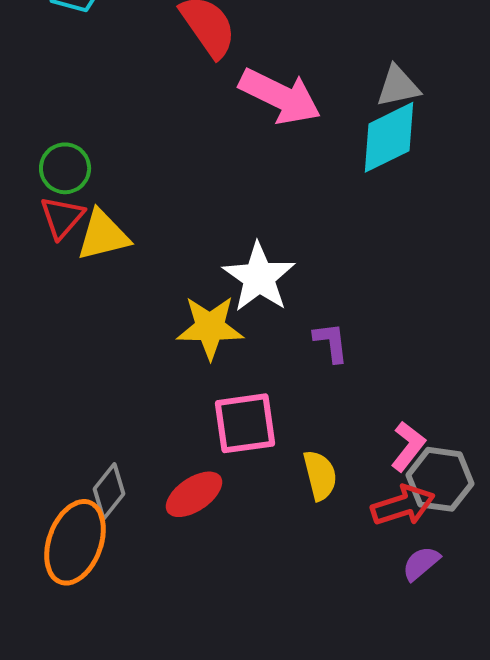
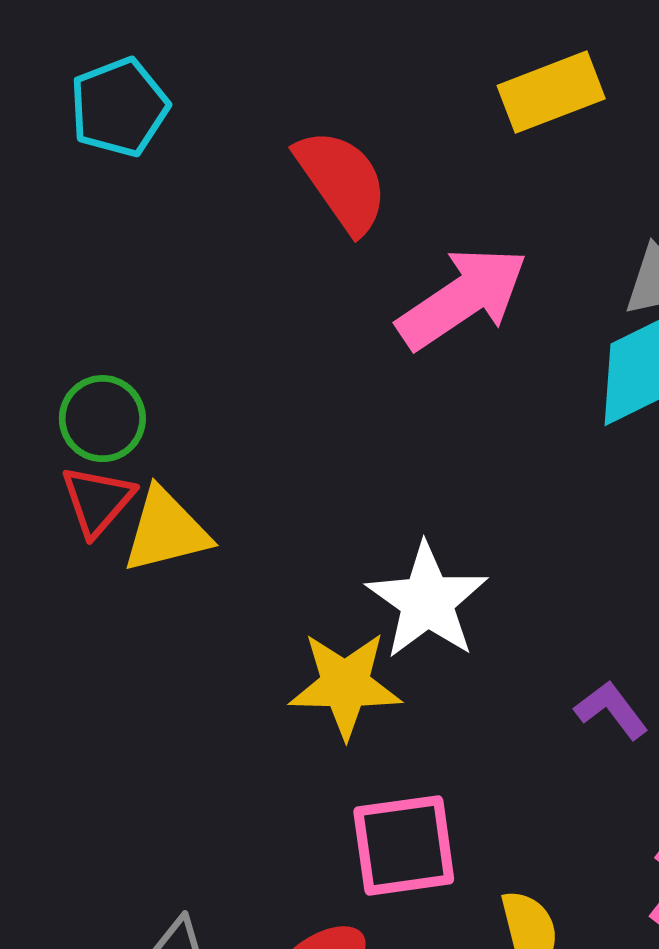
pink arrow: (280, 96) -> (462, 298), turned -60
purple L-shape: (331, 342) -> (611, 710), moved, turned -30

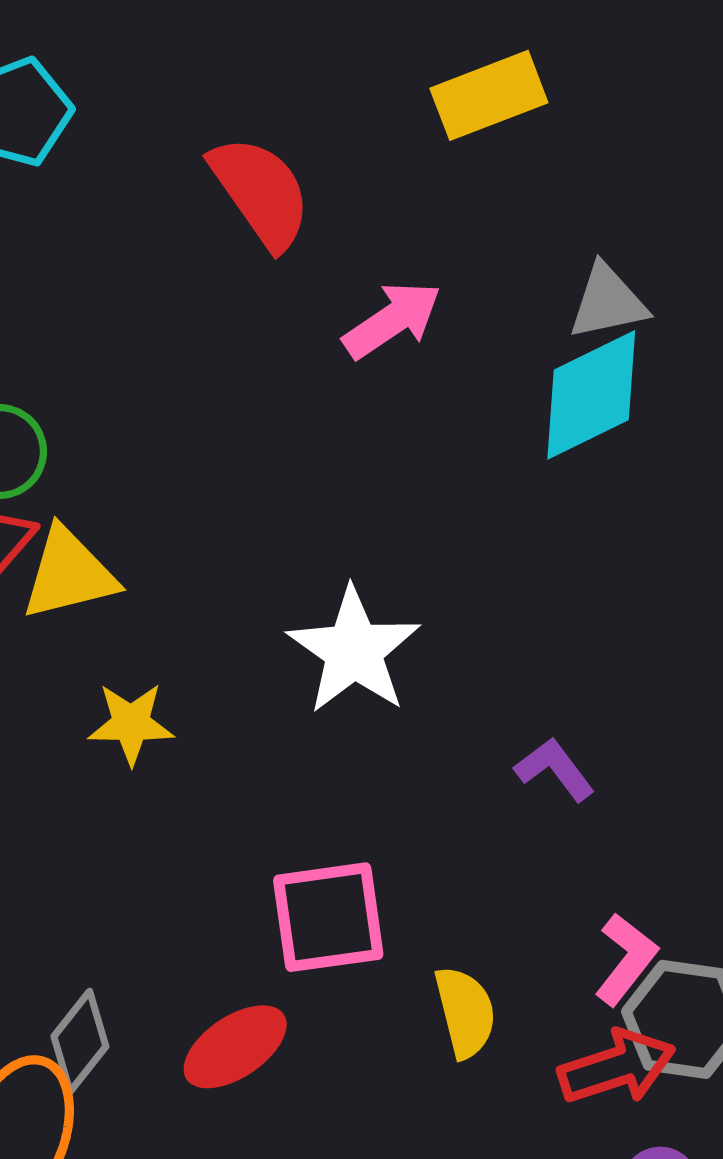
pink arrow: (462, 298) -> (392, 320), size x0.7
yellow star: (345, 685) -> (131, 724), moved, size x0.7

